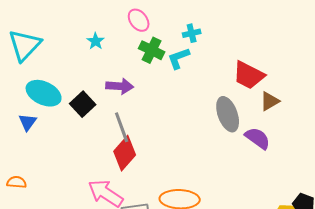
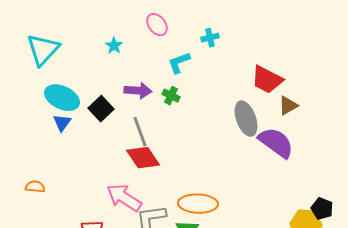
green cross: (152, 50) -> (171, 96), moved, size x0.7
cyan L-shape: (179, 58) -> (179, 63), moved
blue triangle: (28, 122) -> (62, 123), moved
purple semicircle: (258, 138) -> (276, 143), size x1.4
red diamond: (125, 153) -> (143, 158), turned -76

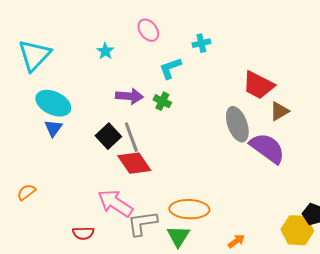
black square: (101, 109) -> (108, 136), moved
orange semicircle: (35, 187) -> (26, 192), turned -42

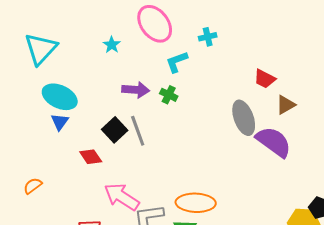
pink ellipse: (148, 30) -> (155, 24), size x1.6
red trapezoid: (258, 85) -> (265, 79), size x0.7
red diamond: (134, 163) -> (91, 157), moved, size x0.7

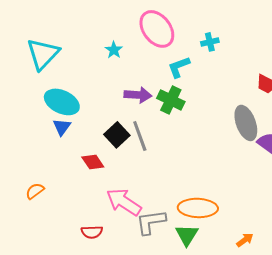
green cross: (169, 95) -> (171, 100), size x1.5

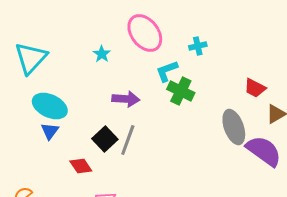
green cross: (171, 100) -> (181, 91), moved
gray line: (140, 136) -> (128, 140), turned 40

